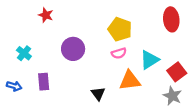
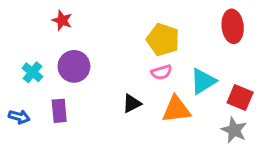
purple circle: (73, 49) -> (74, 66), moved
red square: (177, 72) -> (240, 98), turned -30
black triangle: (98, 94) -> (132, 103), moved, turned 40

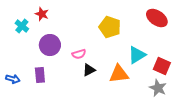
red ellipse: (233, 26) -> (157, 18), turned -50
cyan cross: (32, 72) -> (22, 26), moved
pink semicircle: (161, 72) -> (79, 54), moved

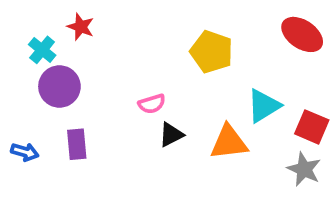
purple circle: (50, 45) -> (59, 86), moved

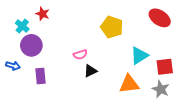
red square: (312, 127) -> (165, 67), turned -30
orange triangle: (229, 142) -> (129, 84), moved
blue arrow: (25, 152) -> (13, 66), moved

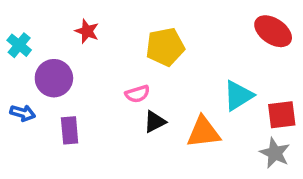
red star: (43, 14) -> (87, 31), moved
cyan cross: (22, 26) -> (19, 45), moved
yellow pentagon: (112, 27) -> (165, 47), moved, turned -30
orange triangle: (129, 84) -> (203, 132), moved

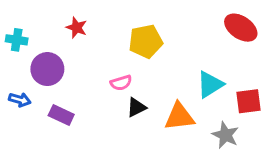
cyan cross: (19, 45) -> (17, 40), turned -30
purple rectangle: (70, 130) -> (61, 115), turned -60
gray star: (275, 153) -> (225, 135), moved

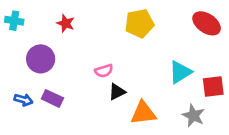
cyan cross: (17, 40) -> (14, 21), moved
yellow pentagon: (146, 41) -> (139, 23), moved
blue arrow: (20, 100) -> (23, 100), moved
orange triangle: (179, 117) -> (143, 113), moved

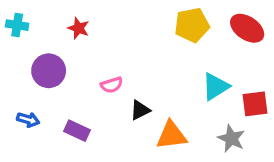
yellow pentagon: (139, 23) -> (192, 25), moved
pink semicircle: (104, 71) -> (112, 85), moved
purple rectangle: (52, 98) -> (77, 131), moved

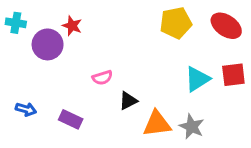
purple circle: (49, 71) -> (48, 44), moved
red square: (255, 104) -> (233, 75), moved
gray star: (231, 139) -> (192, 127), moved

